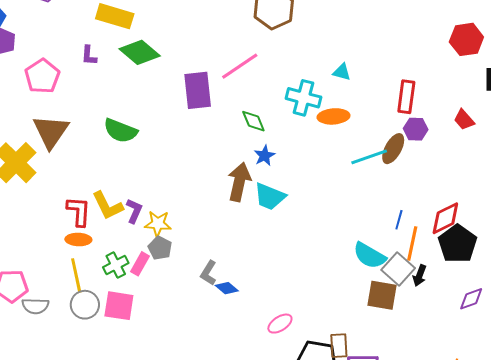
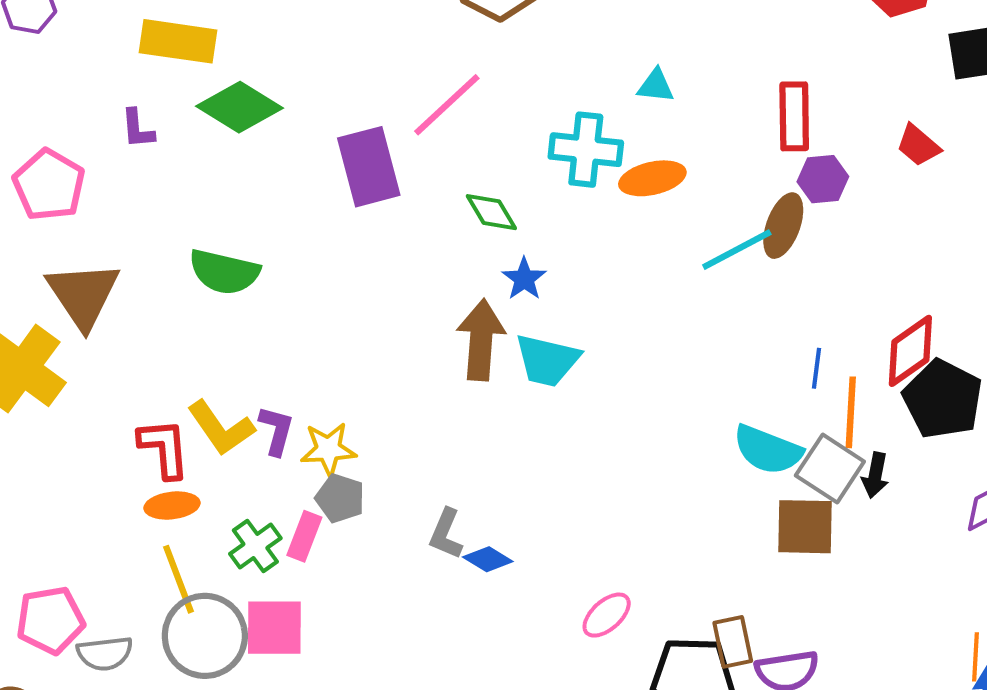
gray circle: (85, 305) -> (205, 636), size x1.4

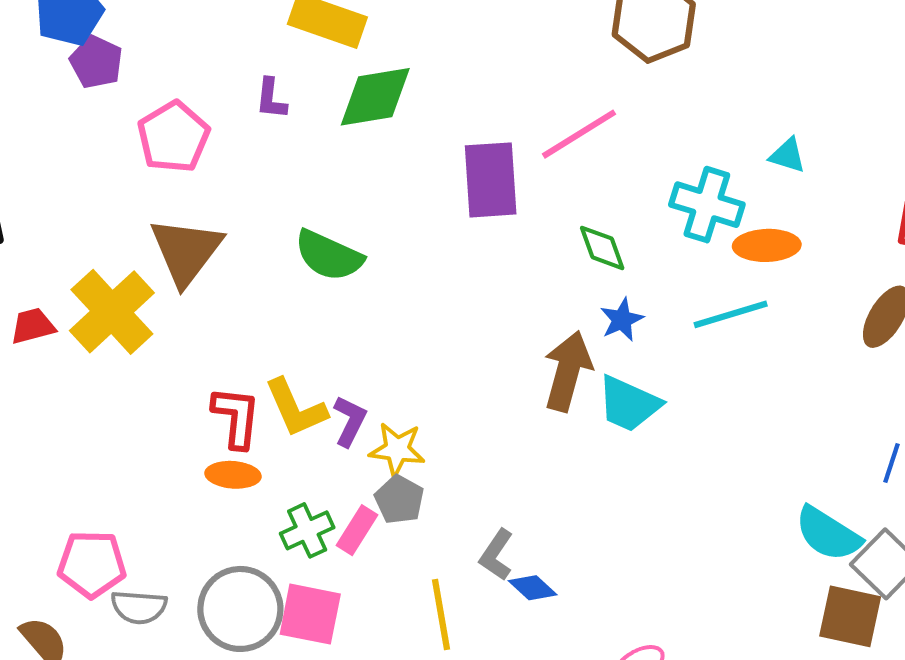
green diamond: (240, 107) -> (375, 97), turned -52
cyan line: (737, 250) -> (731, 314), moved
yellow line: (178, 579) -> (441, 614), moved

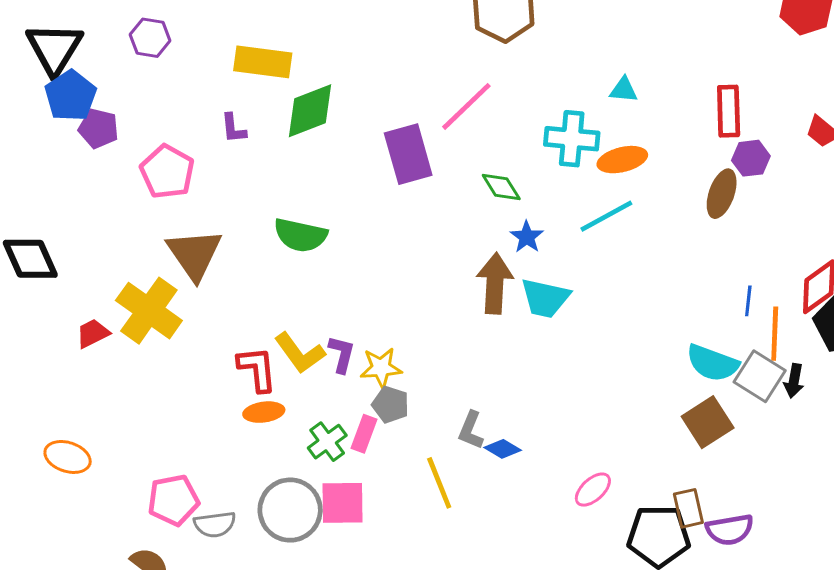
brown square: (850, 616) -> (708, 422), moved, turned -33

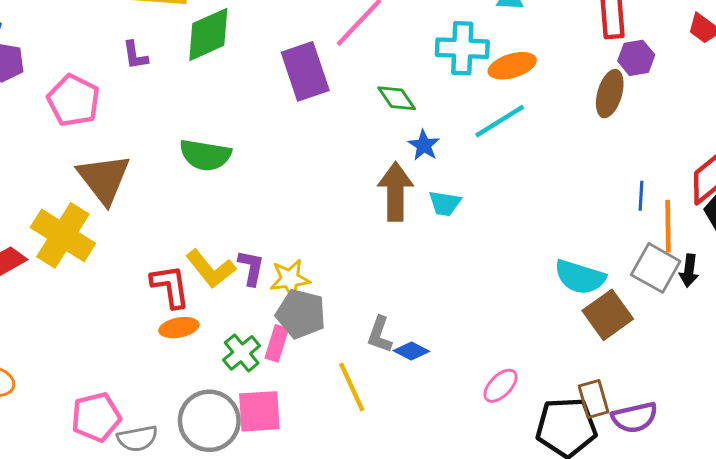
cyan trapezoid: (545, 298) -> (445, 203), size x0.7
cyan semicircle: (712, 363) -> (580, 277), moved
gray pentagon: (391, 405) -> (301, 314), size x1.4

